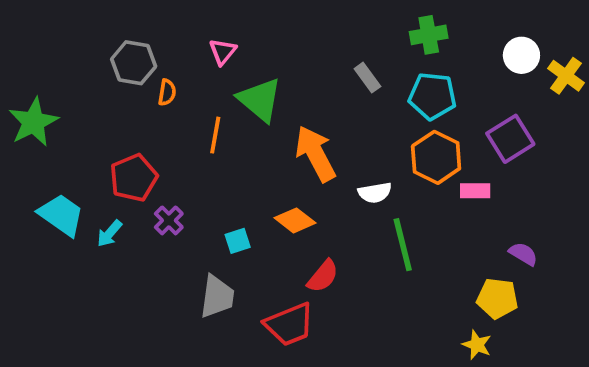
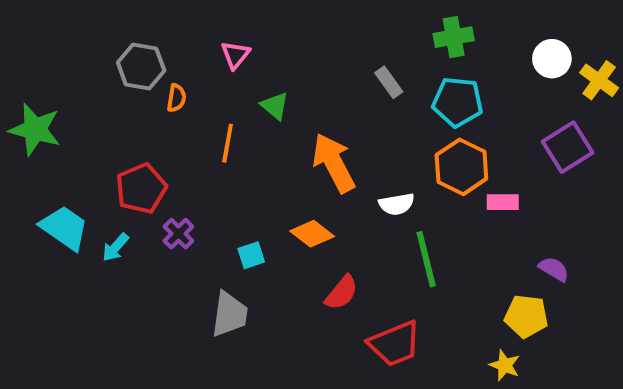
green triangle: (260, 100) -> (275, 106), size x0.6
green star: (33, 122) -> (35, 129), turned -30
purple square: (510, 139) -> (568, 147), moved
red trapezoid: (289, 324) -> (395, 344), moved

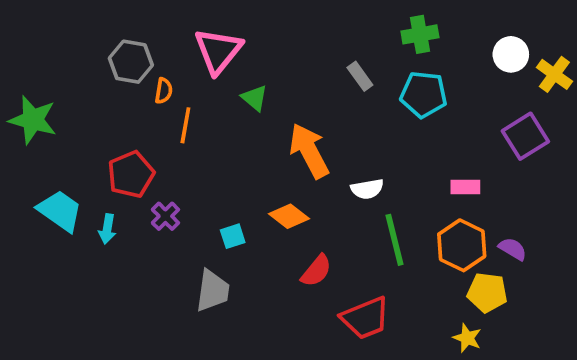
pink triangle: (235, 55) -> (218, 51), size x1.8
orange line: (228, 143) -> (185, 125), moved
orange hexagon: (461, 167) -> (462, 245), moved
cyan arrow: (116, 247) -> (107, 229), turned -32

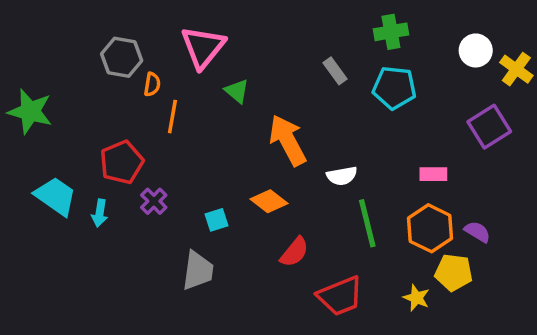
yellow star: (467, 338) -> (416, 298), moved

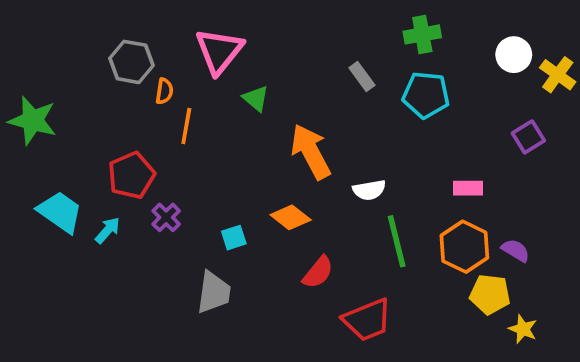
purple square: (489, 127) -> (528, 137), size x0.7
cyan arrow: (100, 213) -> (108, 230), turned -148
yellow star: (416, 298) -> (523, 329), moved

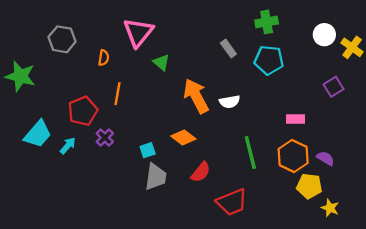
gray hexagon: (131, 62) -> (62, 39), moved
orange line: (186, 126) -> (117, 94), moved
white semicircle: (369, 190) -> (230, 102), moved
cyan trapezoid: (60, 212) -> (38, 134), turned 96
gray trapezoid: (214, 292) -> (156, 177), moved

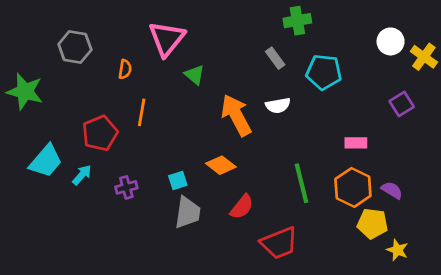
green cross: (267, 22) -> (297, 21), moved
white semicircle: (230, 102) -> (278, 105), moved
purple cross: (105, 138) -> (126, 187), moved, turned 30

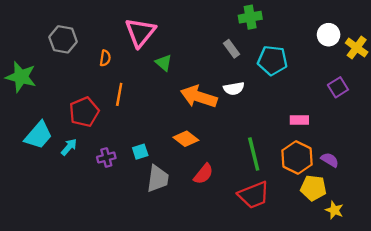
orange arrow: (236, 115) -> (199, 97), turned -44
cyan square: (178, 180) -> (140, 152), moved
red trapezoid: (279, 243) -> (254, 195), moved

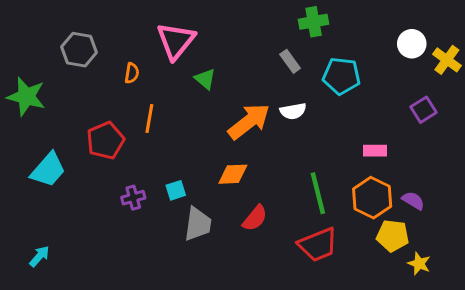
orange arrow: (199, 97) -> (249, 121), turned 124
orange diamond: (186, 139) -> (233, 174), turned -40
cyan arrow: (69, 147) -> (39, 256), moved

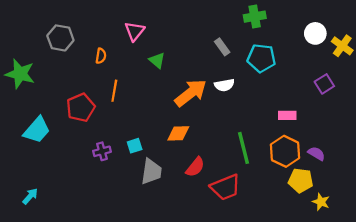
green cross: (314, 22) -> (255, 17), moved
pink triangle: (176, 41) -> (135, 31), size x0.7
red trapezoid: (318, 245) -> (225, 187), moved

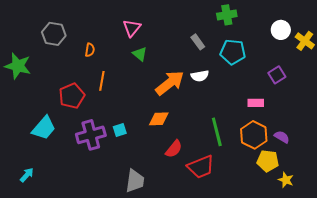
pink triangle: (135, 31) -> (132, 28), moved
purple square: (324, 84) -> (277, 75), moved
cyan trapezoid: (37, 130) -> (44, 128), moved
purple cross: (102, 151) -> (91, 135), size x1.8
gray trapezoid: (151, 172) -> (135, 181), moved

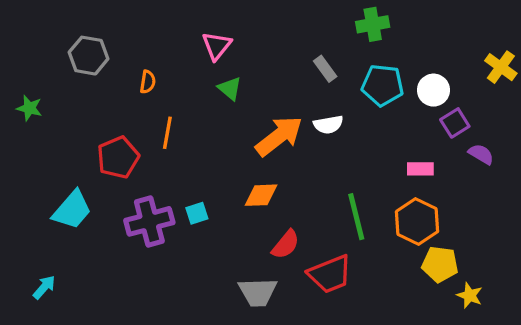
white circle: (281, 30) -> (433, 90), moved
green star: (18, 66) -> (29, 108), size x0.6
purple semicircle: (282, 137) -> (481, 154), moved
gray trapezoid: (135, 181) -> (258, 292), moved, turned 80

